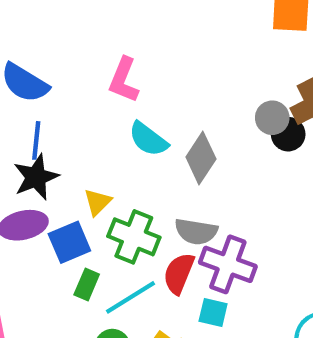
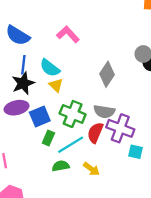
pink L-shape: (124, 80) -> (68, 34), turned 115
cyan semicircle: (148, 139) -> (50, 68), moved
yellow triangle: (98, 202) -> (56, 85), moved, turned -32
cyan square: (213, 313) -> (136, 152), moved

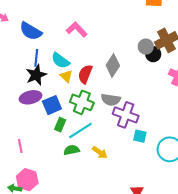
red semicircle: (95, 133) -> (85, 74), moved

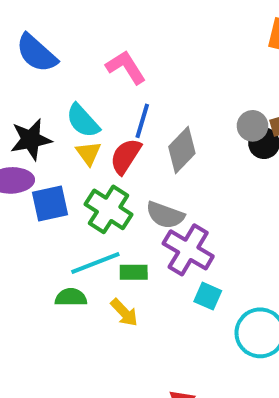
blue line: (36, 58) -> (142, 121), moved
green rectangle: (60, 125) -> (134, 272), moved, turned 56

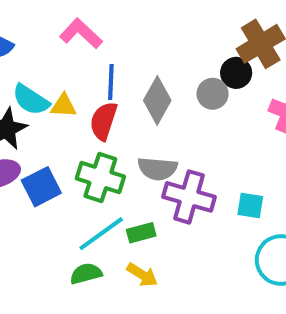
cyan semicircle: (83, 121) -> (31, 100), moved
gray circle: (253, 126) -> (213, 94), moved
yellow triangle: (88, 153) -> (64, 106), moved, turned -36
cyan square: (208, 296) -> (250, 206), moved

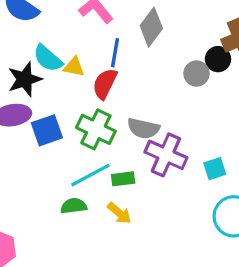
gray diamond: (157, 100) -> (151, 27), moved
cyan square: (250, 206) -> (215, 169), turned -35

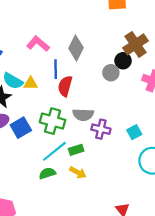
red semicircle: (105, 84) -> (65, 86), moved
purple cross: (166, 155) -> (101, 129), size x0.7

